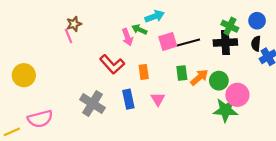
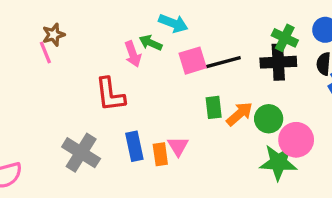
cyan arrow: (155, 16) -> (173, 23), turned 42
red L-shape: (112, 64) -> (110, 94), turned 35
orange rectangle: (144, 72) -> (160, 154), moved

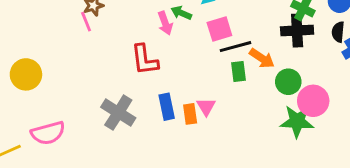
black line: (223, 62) -> (236, 47), moved
orange arrow: (240, 114) -> (262, 58), moved, turned 75

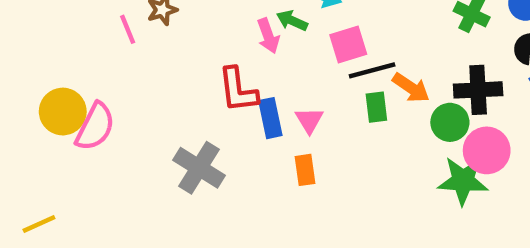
pink line: (86, 22) -> (128, 29), moved
black cross: (297, 30) -> (478, 90), moved
blue rectangle: (167, 107) -> (270, 118), moved
pink triangle: (206, 107) -> (309, 120), moved
pink semicircle: (48, 133) -> (95, 127), moved, turned -48

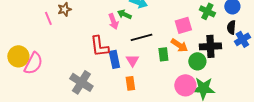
pink square: (348, 44) -> (183, 25), moved
black line: (372, 70) -> (141, 37), moved
pink circle: (487, 150) -> (185, 85), moved

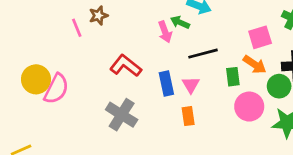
red L-shape: (99, 46) -> (126, 66), moved, turned 135
pink circle: (185, 85) -> (249, 107), moved

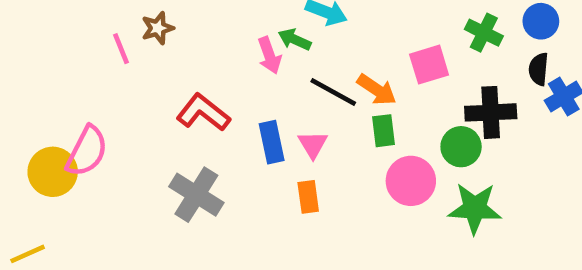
black line: (203, 54) -> (333, 92), turned 44
orange arrow: (255, 64) -> (377, 90), moved
yellow circle: (36, 79) -> (53, 172), moved

